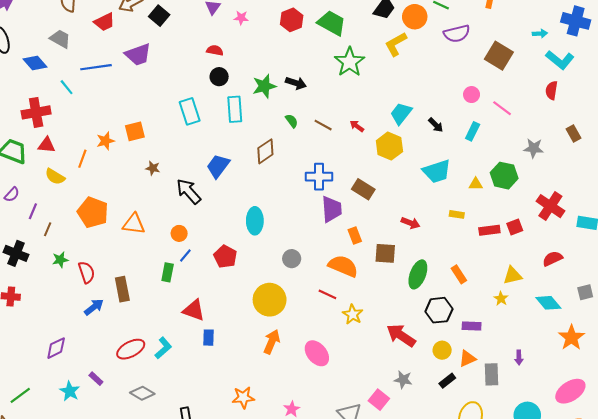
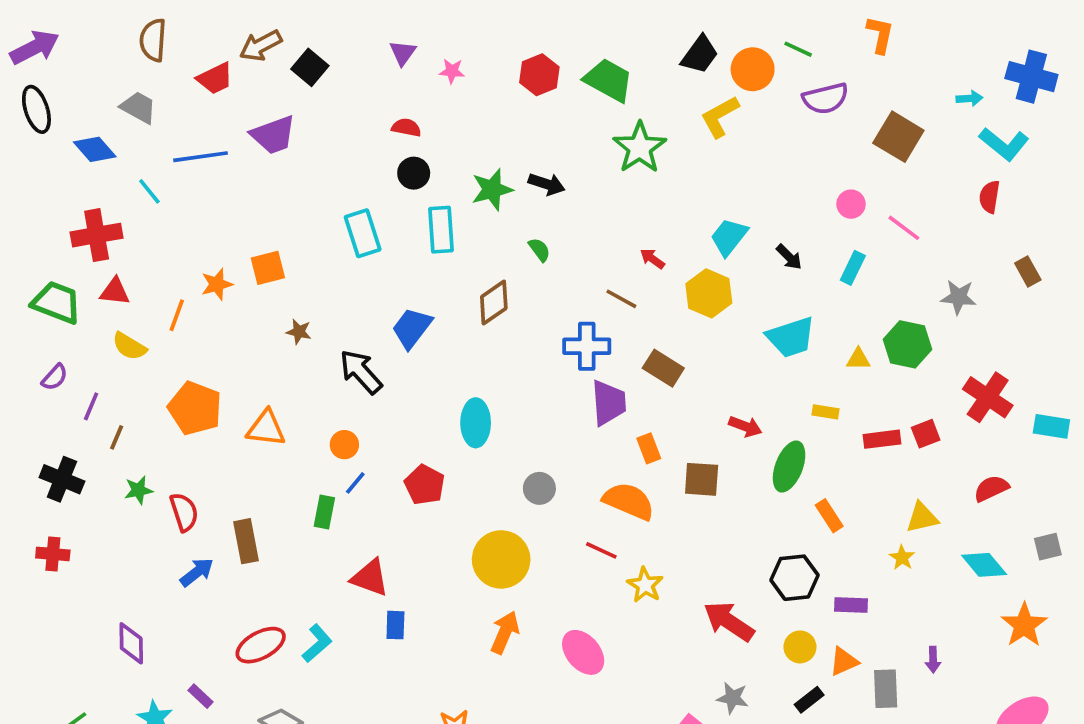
brown line: (323, 125) -> (621, 299), moved
green ellipse: (418, 274) -> (789, 467), moved
purple diamond: (56, 348) -> (131, 643), turned -65

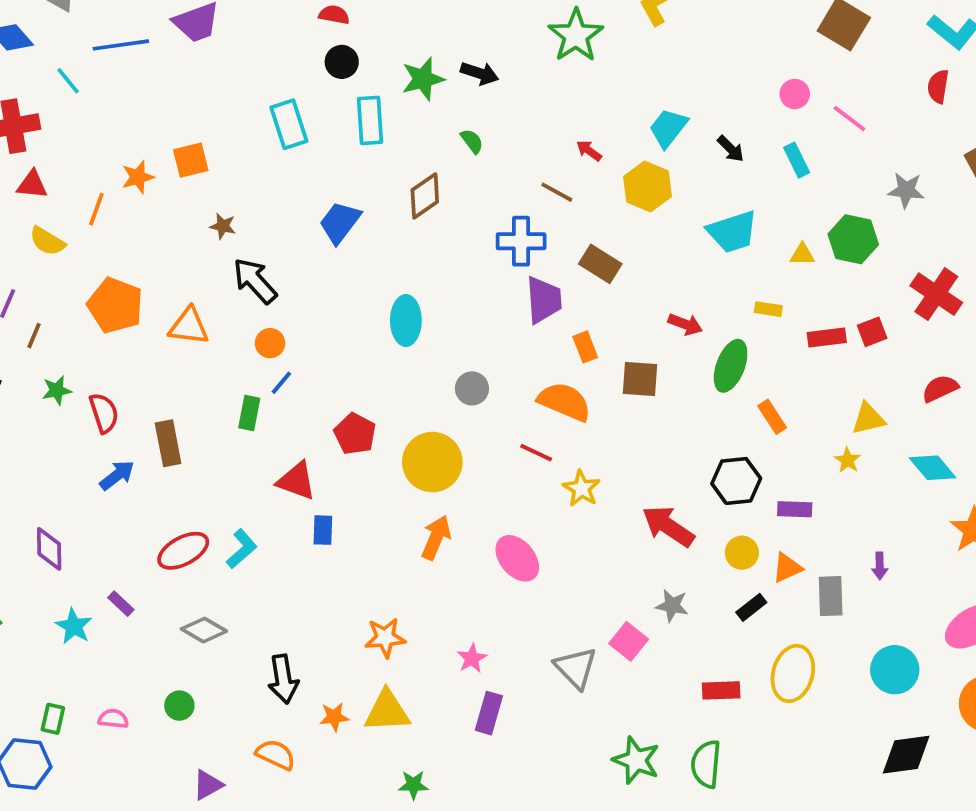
cyan rectangle: (853, 268) -> (797, 160), turned -52
black arrow: (361, 372) -> (255, 281), moved
red pentagon: (425, 485) -> (355, 434), moved

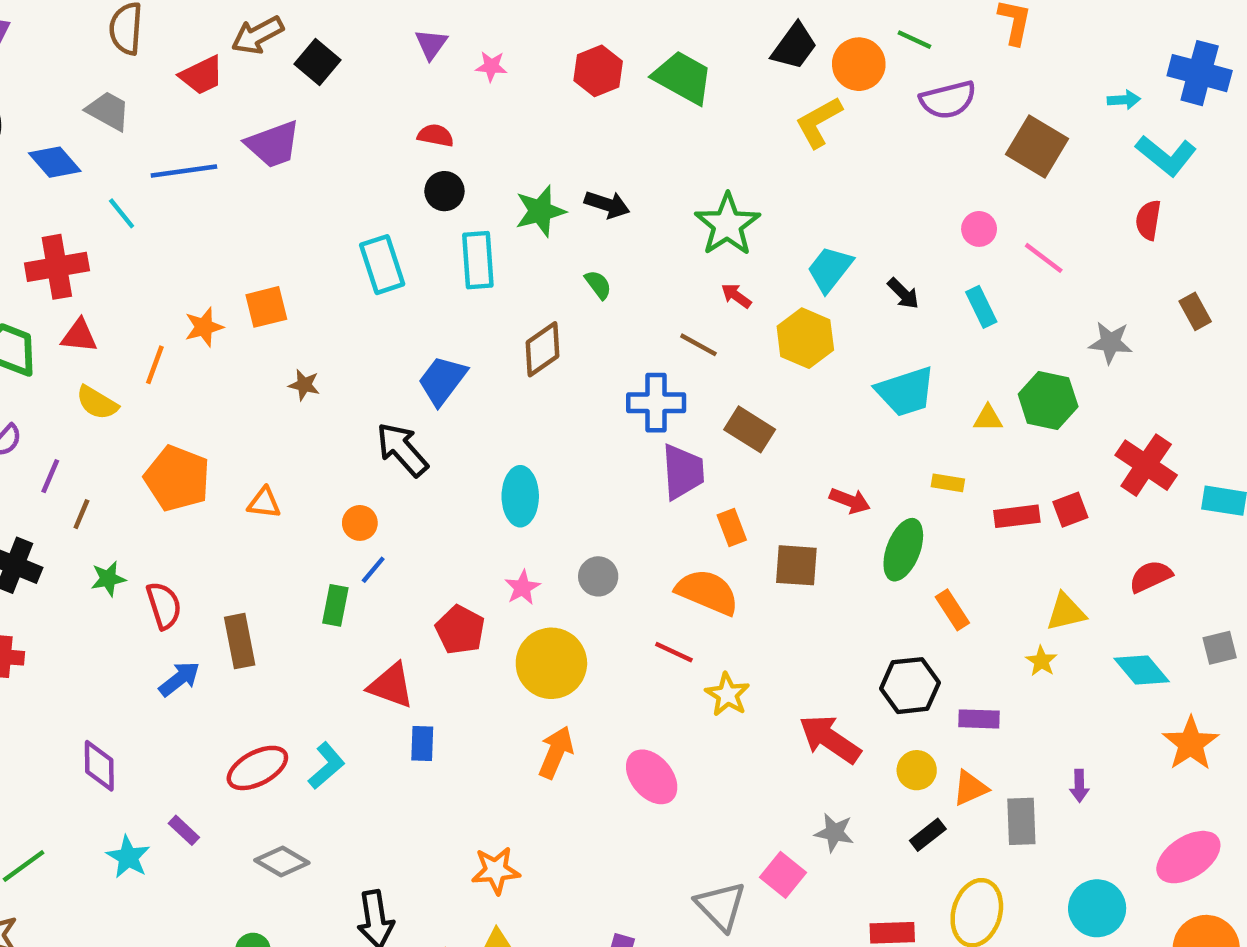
green star: (576, 35) -> (727, 225), moved
black arrow: (255, 281) -> (402, 449), moved
orange triangle: (189, 326) -> (264, 503), size x0.7
pink star: (472, 658) -> (522, 588), moved

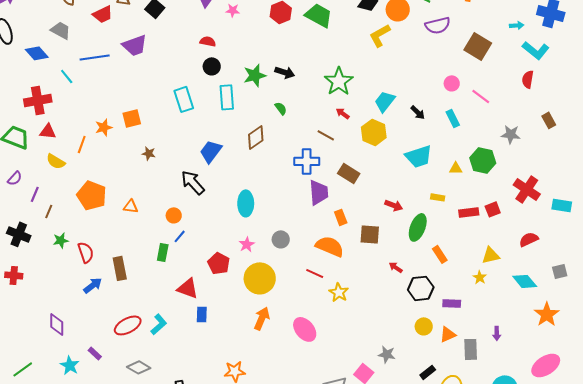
red arrow: (830, 739) -> (396, 267), moved, size x0.5
black rectangle: (928, 835) -> (428, 372), moved

